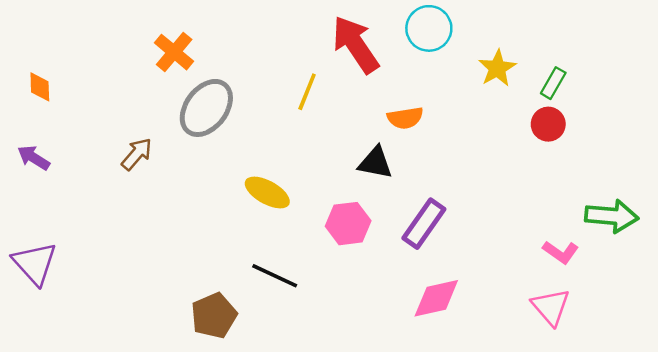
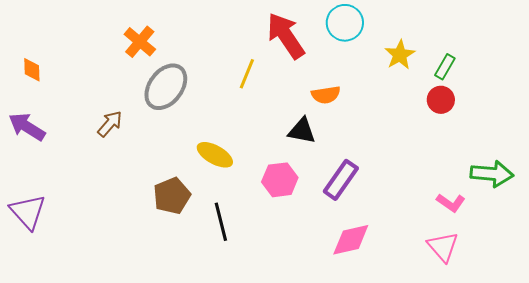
purple arrow: (34, 158) -> (27, 127), size x1.4
black line: (275, 276) -> (221, 222), turned 51
brown pentagon: (214, 316) -> (172, 196), moved

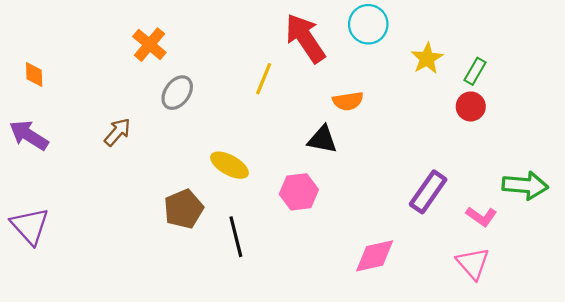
gray ellipse: (166, 87) -> (177, 93), size x0.7
purple rectangle: (341, 180) -> (428, 192), moved

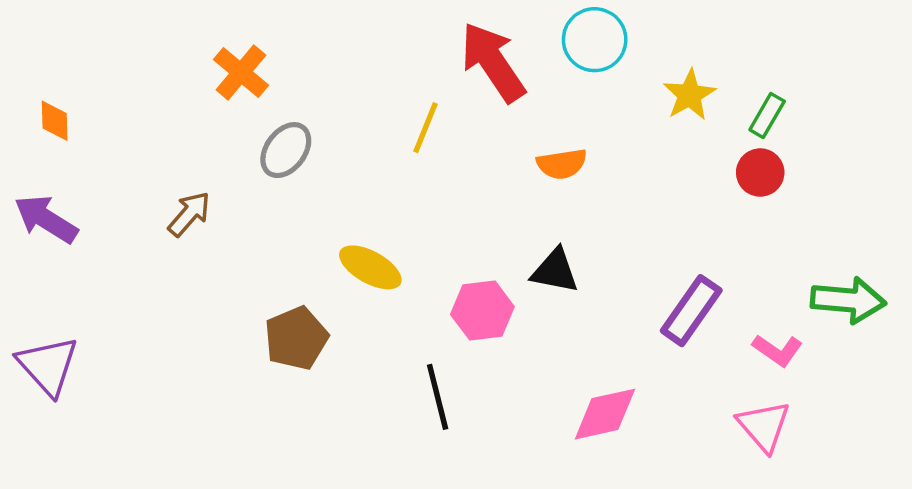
black triangle: (322, 140) -> (555, 271), moved
black line: (236, 237) -> (438, 397), moved

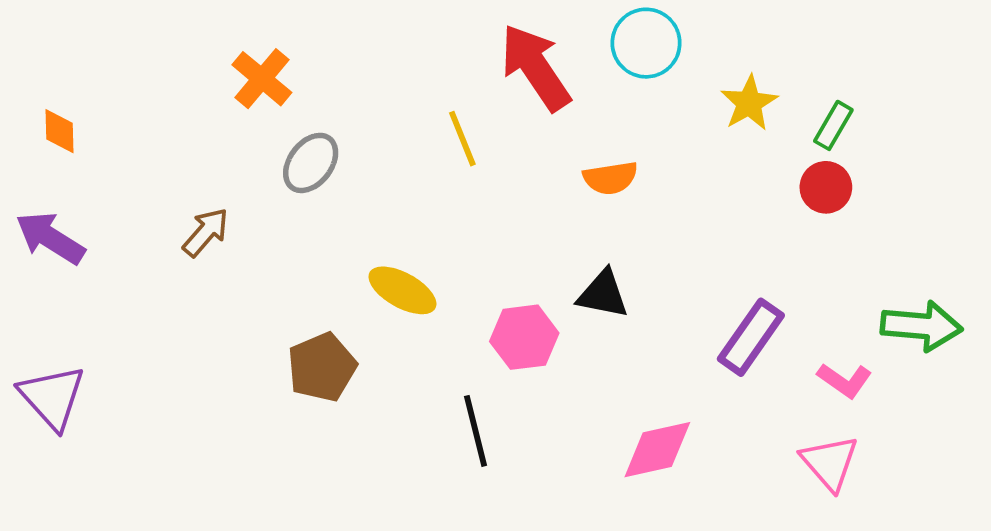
yellow line: (426, 128) -> (462, 139), turned -44

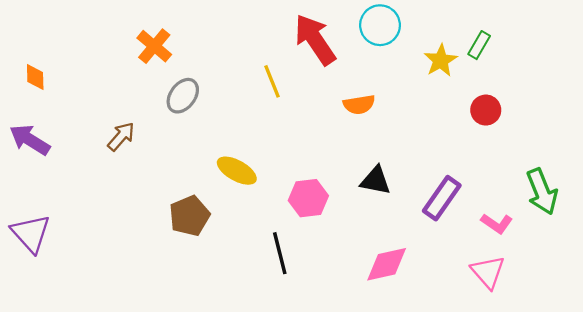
green rectangle: (833, 125) -> (479, 45), moved
black triangle: (603, 294) -> (376, 181), moved
green arrow: (921, 326) -> (542, 192), turned 63

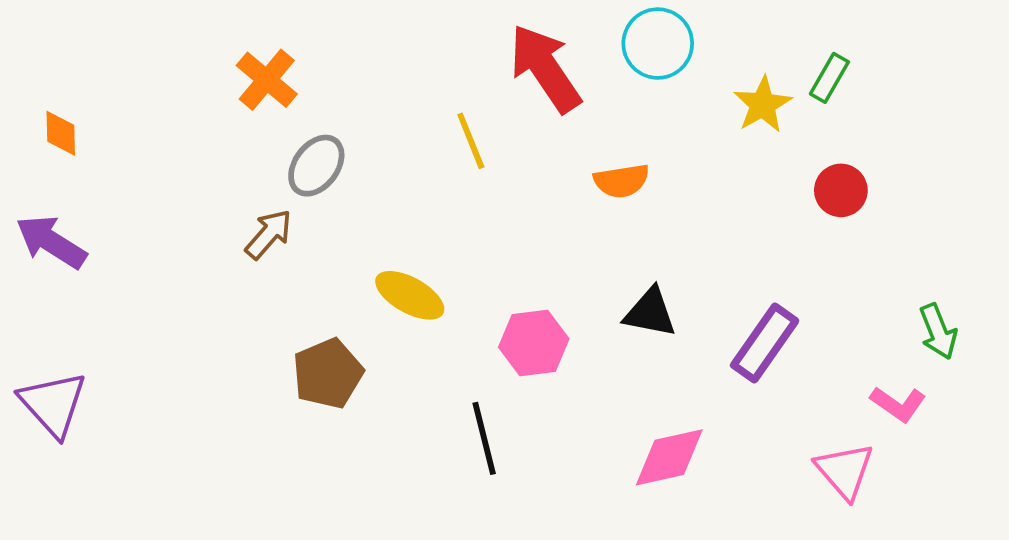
brown arrow: (121, 136) -> (269, 234), moved
green arrow: (542, 192) -> (938, 332), size x0.7
pink L-shape: (497, 223) -> (898, 404), moved

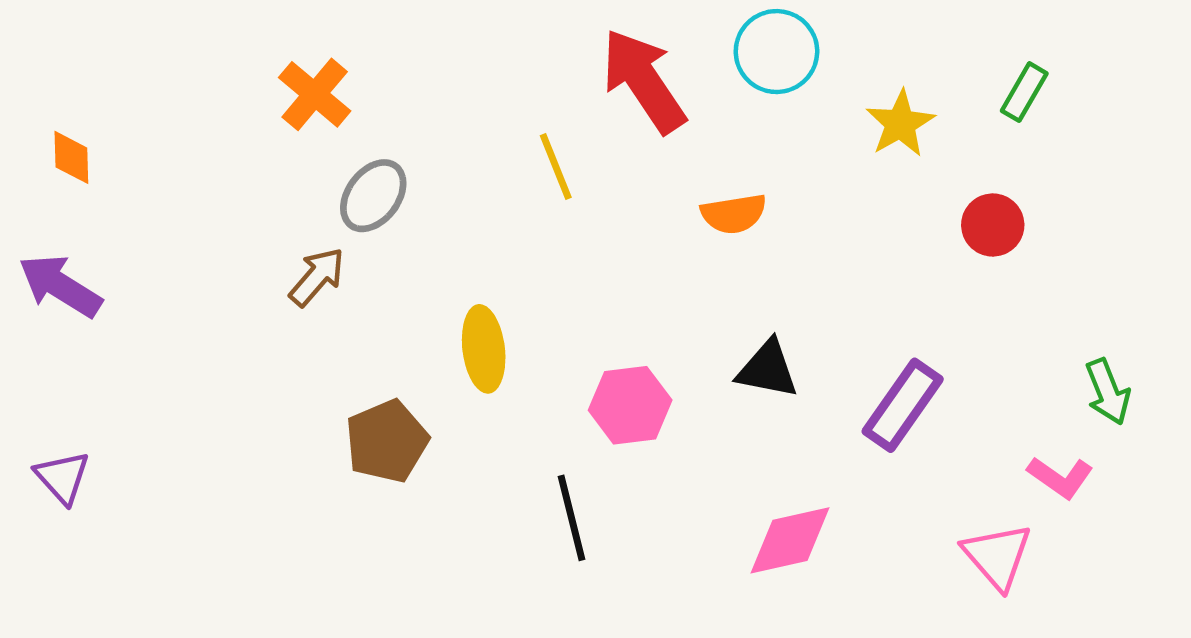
green rectangle: (829, 78) -> (1024, 92), moved
yellow ellipse: (410, 295) -> (484, 349), turned 54
purple triangle: (53, 404) -> (62, 477), size x0.7

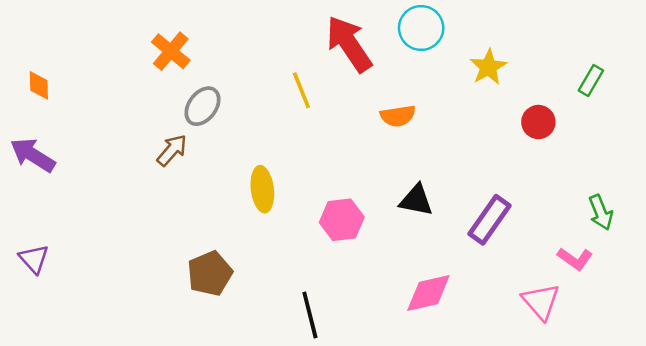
green rectangle: (1024, 92) -> (591, 81), moved
brown pentagon: (387, 441) -> (210, 273), moved
black line: (571, 518) -> (310, 315), moved

